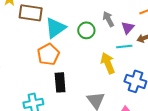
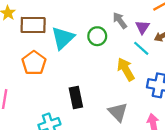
cyan line: (124, 46) -> (141, 48), turned 56
orange pentagon: (48, 54) -> (34, 63), moved

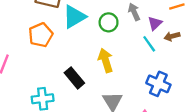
yellow arrow: (126, 69) -> (106, 60), moved
black rectangle: (76, 98) -> (74, 78), turned -40

